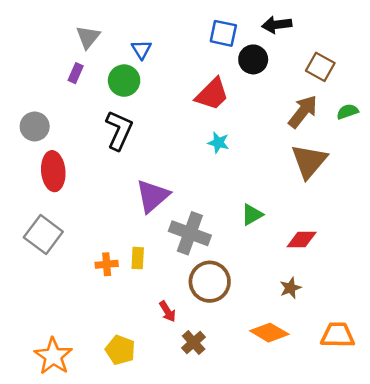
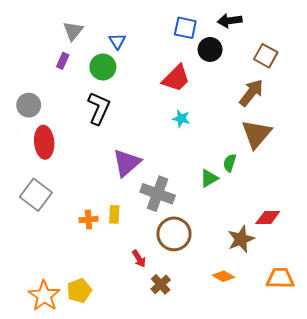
green semicircle: (348, 112) -> (230, 163), moved, turned -54
red diamond: (302, 239) -> (268, 217), moved
brown star: (290, 288) -> (241, 239), size x1.5
orange diamond: (269, 333) -> (223, 276), size x0.7
yellow pentagon: (120, 350) -> (79, 291), moved, turned 30

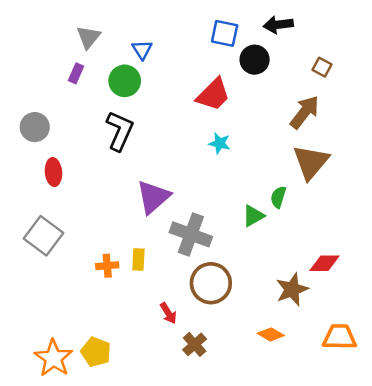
brown square: (266, 56) -> (322, 67), size x0.7
red ellipse: (44, 142) -> (53, 172), size x0.7
yellow pentagon: (79, 291) -> (96, 352), turned -30

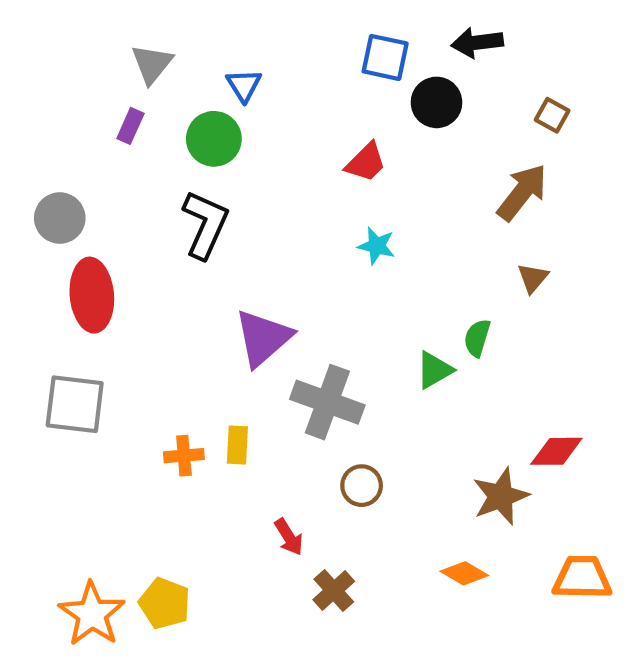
red trapezoid: (213, 95) -> (366, 162), size x0.7
brown triangle: (311, 162) -> (533, 278), size x0.5
red ellipse: (53, 172) -> (92, 295), size x1.5
gray square: (43, 236) -> (75, 404), turned -30
brown circle: (211, 283) -> (362, 486), size x0.6

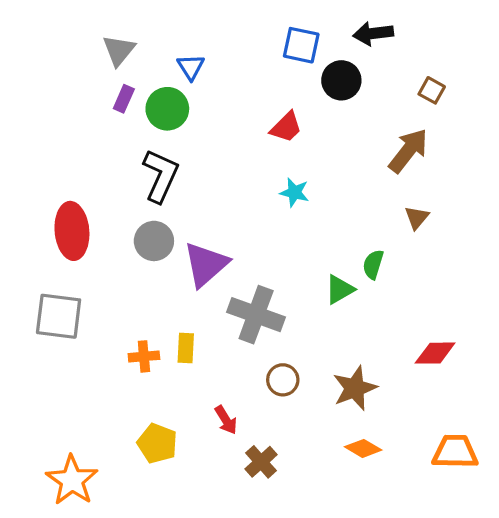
purple rectangle: (130, 126) -> (124, 99), moved
gray circle: (60, 218) -> (154, 241), moved
brown star: (501, 496) -> (355, 388), moved
yellow pentagon: (165, 603) -> (157, 443), moved

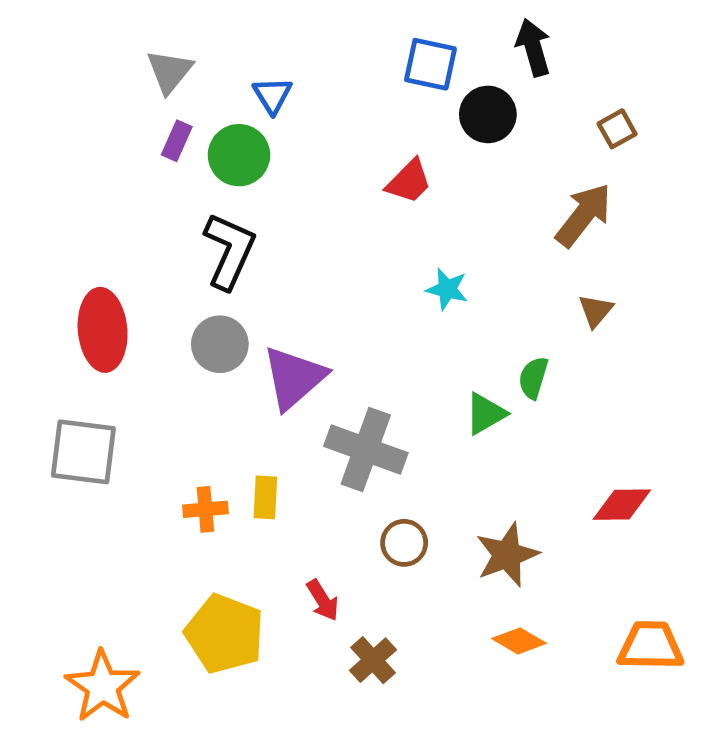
black arrow: (373, 33) -> (533, 47), turned 81
brown square: (432, 90) -> (617, 129), turned 32
cyan star: (294, 192) -> (447, 289), moved
yellow pentagon: (157, 443) -> (225, 634), size x1.4

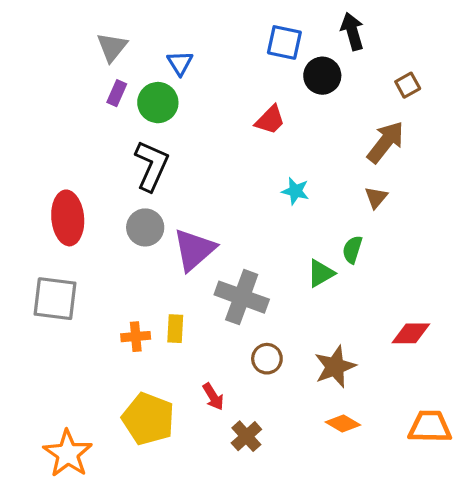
brown triangle: (596, 311) -> (376, 197), moved

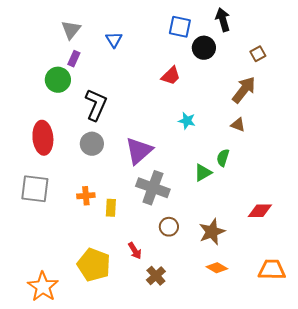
green circle: (158, 103) -> (58, 80), moved
brown triangle: (376, 197) -> (238, 125), turned -49
purple triangle: (194, 250) -> (139, 151), moved
orange cross: (136, 337) -> (86, 196), moved

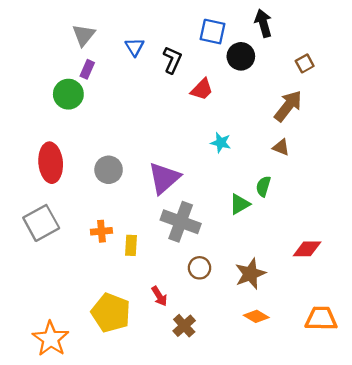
black L-shape: (96, 105) -> (172, 60), moved, size x0.7
gray square: (35, 189) -> (41, 223), turned -36

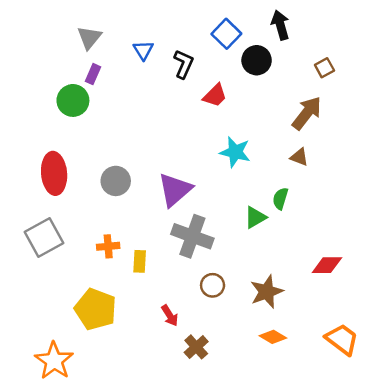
blue square: (212, 32) -> (226, 34), turned 32
cyan star: (221, 143) -> (235, 152), size x1.4
yellow pentagon: (111, 313) -> (96, 309), moved
orange trapezoid: (321, 319) -> (342, 339), turned 36

